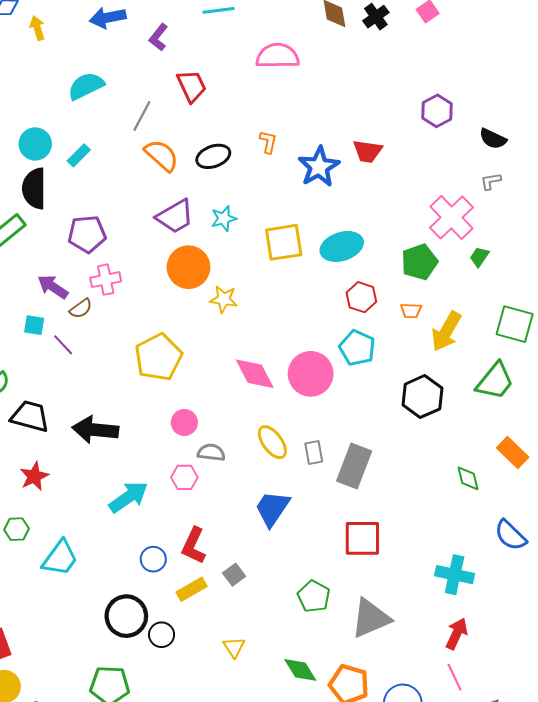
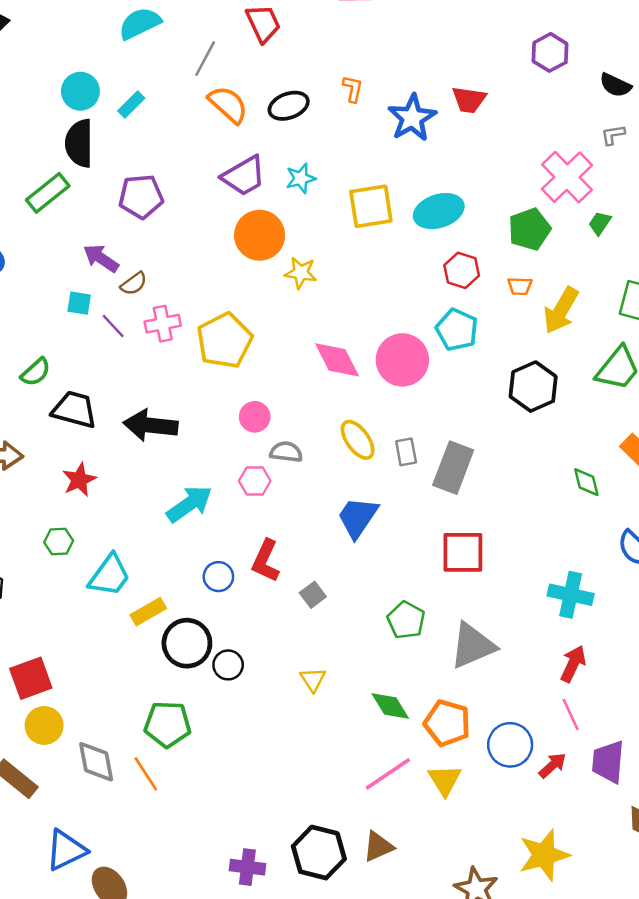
pink cross: (106, 280) -> (163, 324), moved
yellow rectangle: (192, 589) -> (148, 612), moved

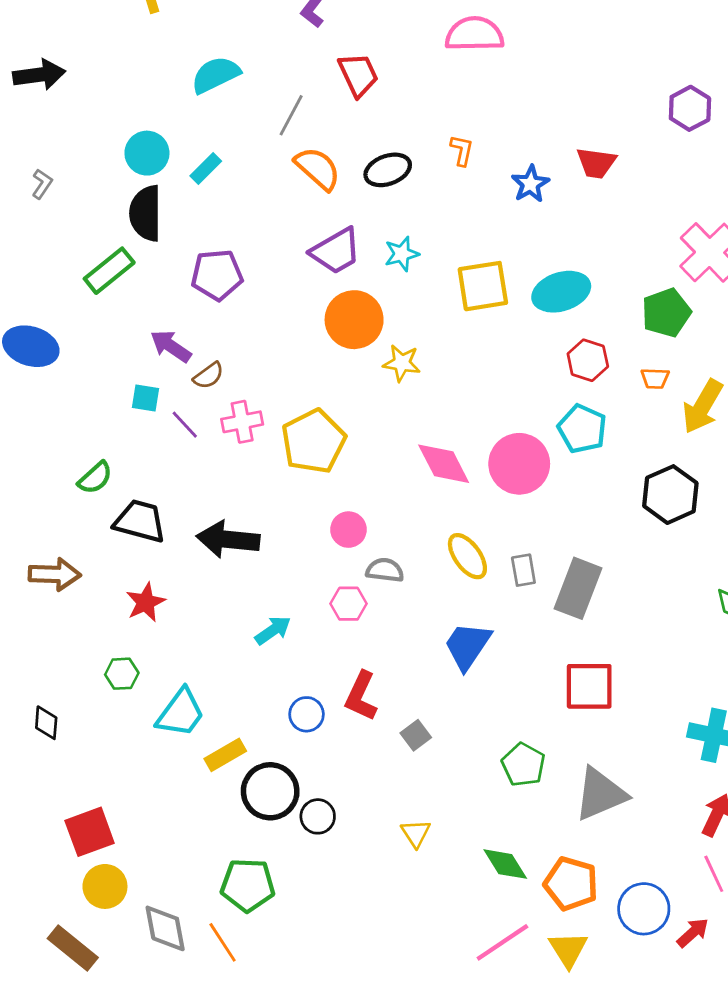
blue star: (412, 118) -> (530, 184), size x0.7
cyan arrow: (189, 504) -> (273, 630), size x0.7

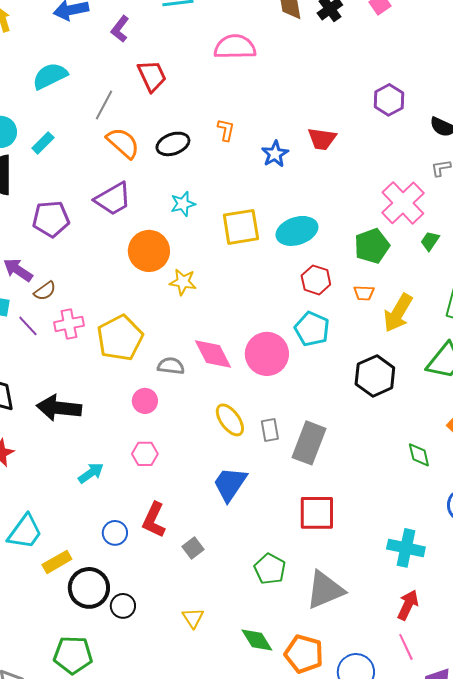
purple trapezoid: (336, 251) -> (113, 199), moved
gray semicircle: (385, 570) -> (171, 366), moved

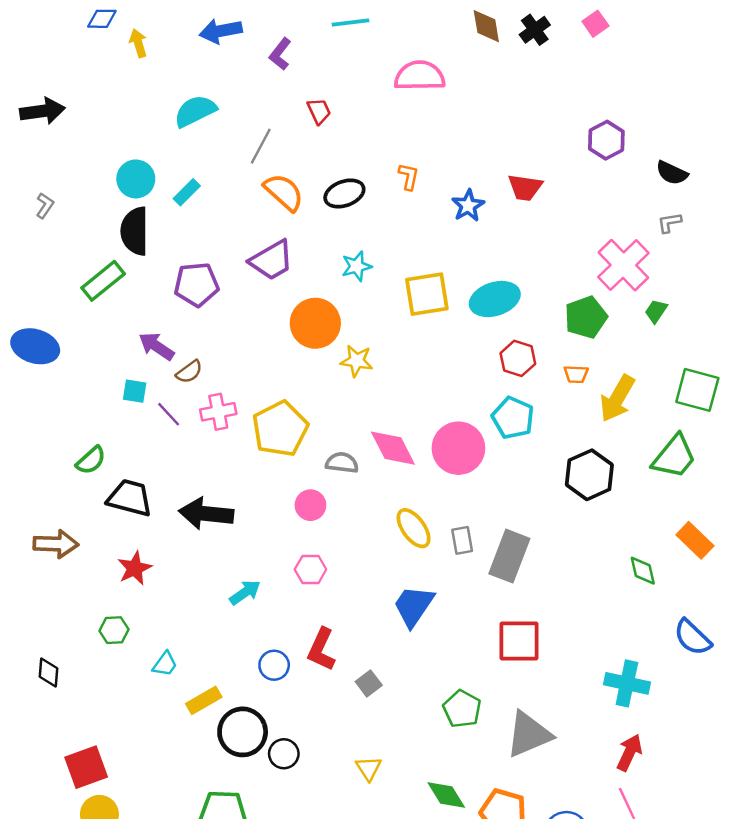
red trapezoid: (152, 76) -> (319, 111), size x0.7
cyan trapezoid: (25, 532) -> (165, 664), size x0.6

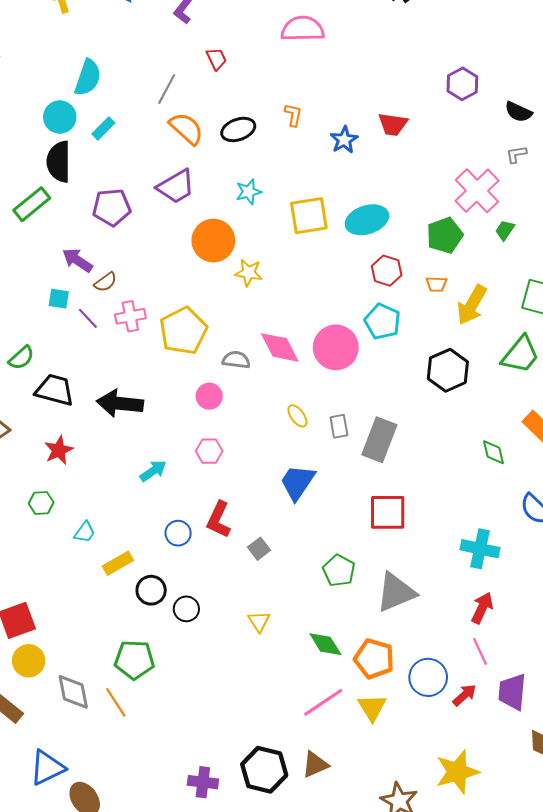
cyan semicircle: (195, 111) -> (88, 78), moved, turned 135
yellow ellipse: (414, 528) -> (297, 416), size x0.7
black circle: (243, 732) -> (151, 590), size x0.7

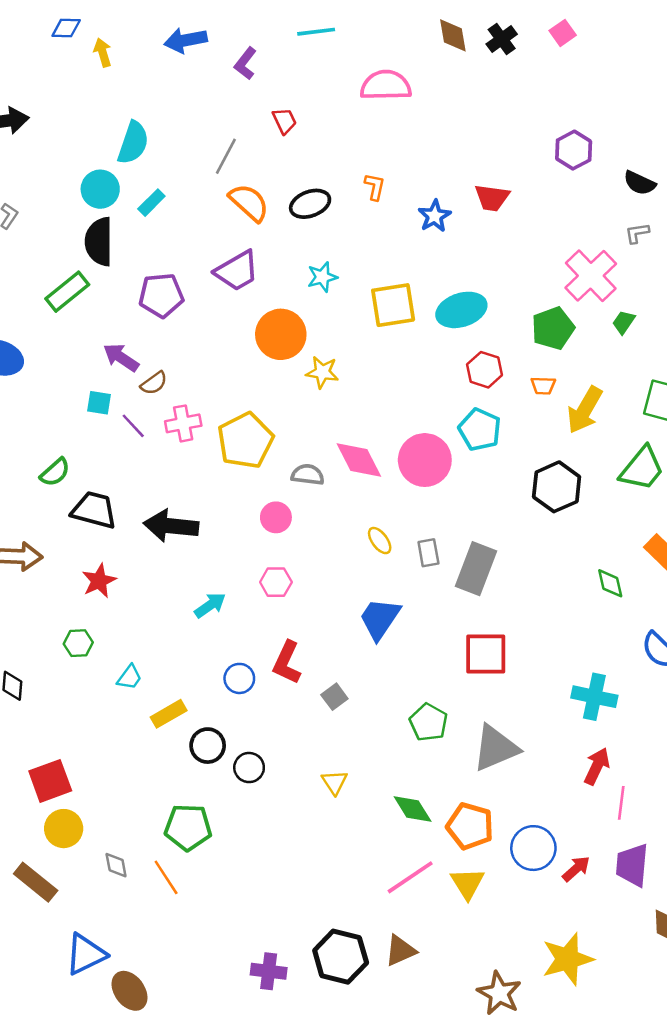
pink line: (480, 651) -> (621, 803), moved, turned 32
gray diamond: (73, 692) -> (116, 865), size x0.6

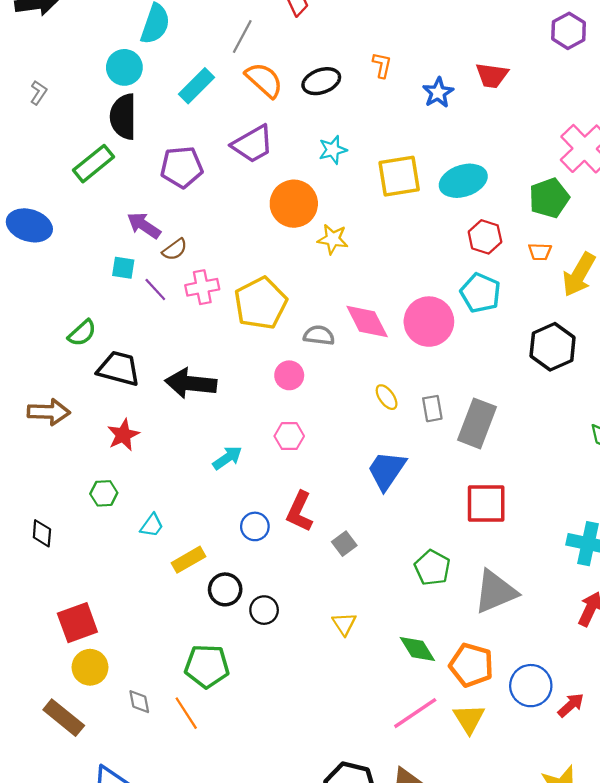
cyan rectangle: (151, 203) -> (196, 86), moved, size x1.4

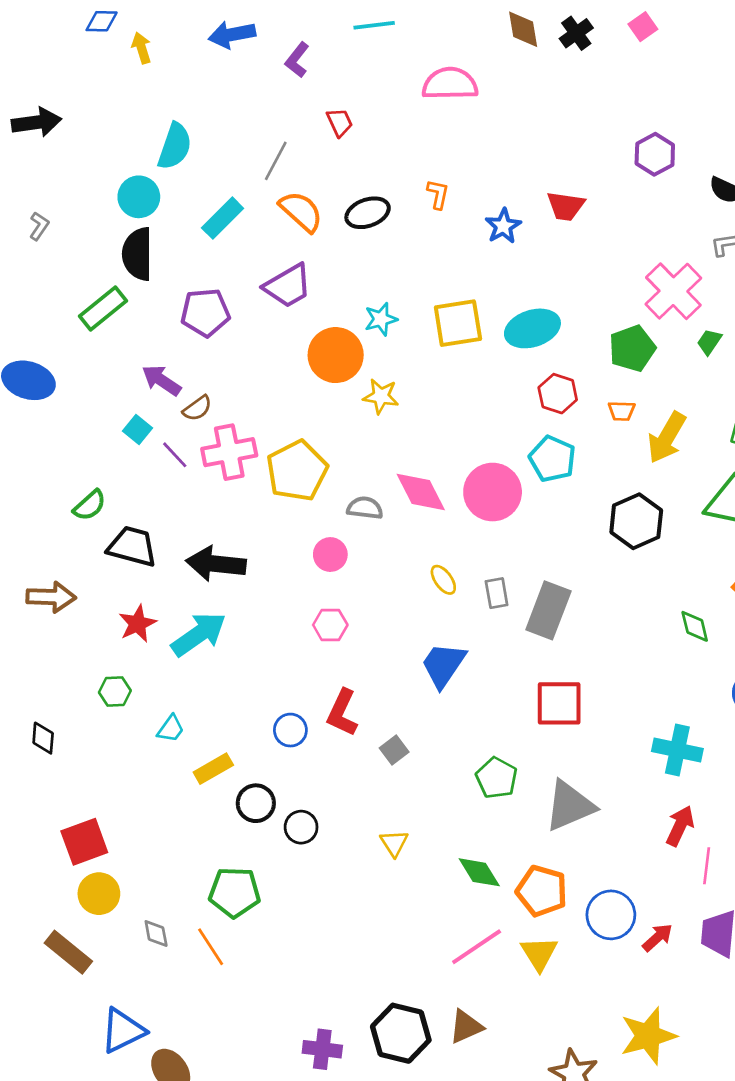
cyan star: (333, 150) -> (381, 319), moved
cyan square: (123, 268) -> (137, 430), turned 30
pink cross: (202, 287) -> (229, 452), size x1.4
cyan arrow: (227, 458) -> (199, 634), moved, size x1.6

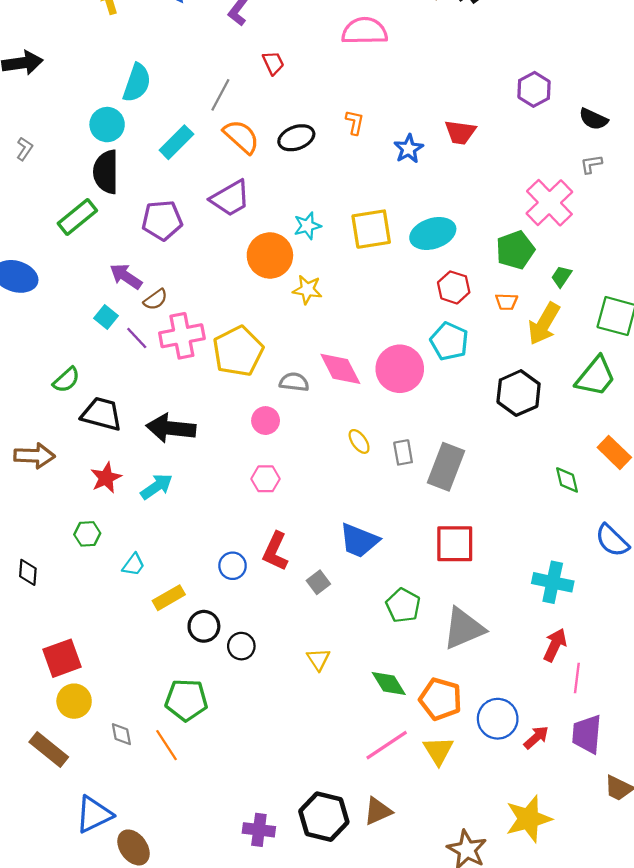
green trapezoid: (709, 342) -> (562, 276), moved
cyan arrow: (199, 634) -> (157, 487), size x0.7
blue trapezoid: (443, 665) -> (359, 540), moved, turned -102

